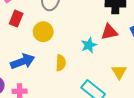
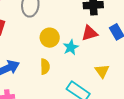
yellow circle: (43, 32) -> (50, 38), moved

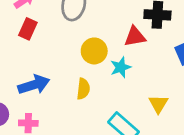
red triangle: (90, 33) -> (135, 37), moved

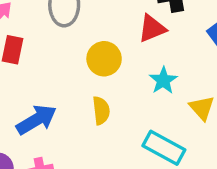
cyan star: (121, 67) -> (163, 80), moved

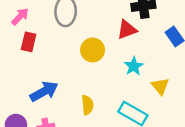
yellow semicircle: (101, 111) -> (87, 105), moved

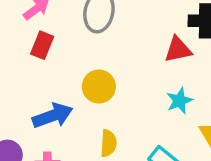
yellow circle: (93, 50) -> (99, 87), moved

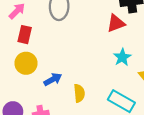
yellow circle: (99, 87) -> (26, 63), moved
blue arrow: (53, 116) -> (53, 79), moved, size x0.7

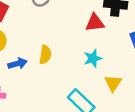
yellow semicircle: (79, 93) -> (45, 55), moved

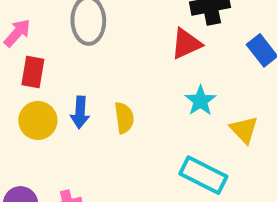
blue arrow: (18, 64) -> (80, 112), moved, turned 126

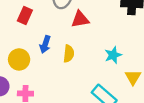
red triangle: (186, 44) -> (80, 19), moved
yellow circle: (38, 120) -> (19, 59), moved

